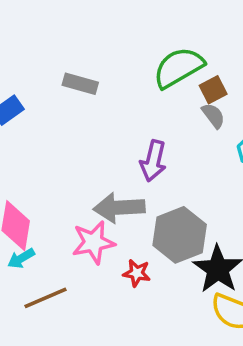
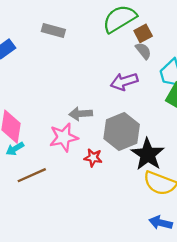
purple arrow: (153, 161) -> (124, 81), moved, turned 60
gray arrow: (119, 208) -> (81, 114), size x0.7

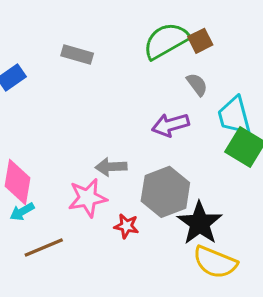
brown square: (143, 33) -> (200, 41), moved

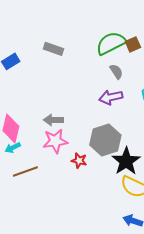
gray semicircle: (197, 84) -> (116, 72), moved
gray arrow: (111, 167) -> (53, 120), moved

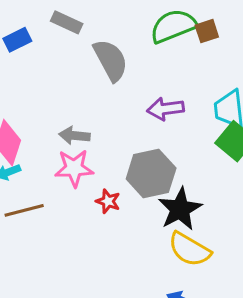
gray rectangle: (54, 49) -> (67, 22), moved
gray semicircle: (116, 72) -> (111, 60), moved, size x1.8

